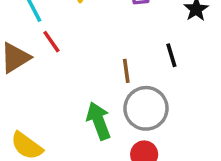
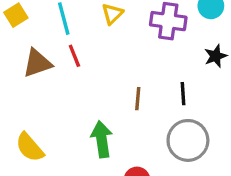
gray circle: (146, 108) -> (188, 140), moved

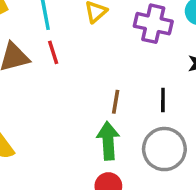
green arrow: (102, 139) -> (108, 141), moved

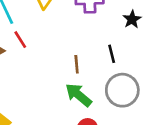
green arrow: (108, 141) -> (79, 95), turned -32

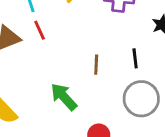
green arrow: (79, 95) -> (64, 97), moved

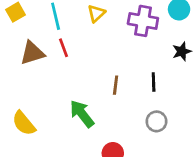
gray circle: (141, 99) -> (156, 121), size x0.6

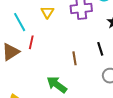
red line: (64, 48) -> (31, 42), turned 48

